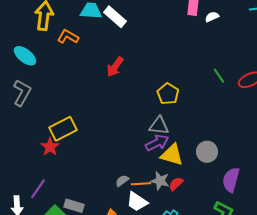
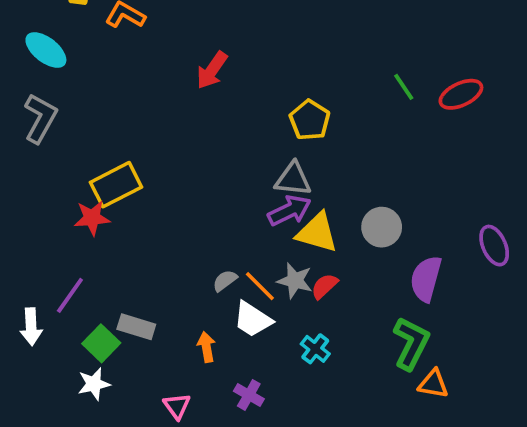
red star: (50, 147) -> (92, 218), turned 30
orange line: (141, 184) -> (260, 286), turned 48

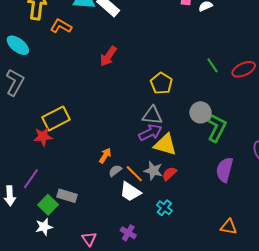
gray circle: (382, 227) -> (200, 112), moved
green L-shape: (411, 343) -> (217, 127), moved
orange arrow: (206, 347) -> (105, 156), moved, turned 42

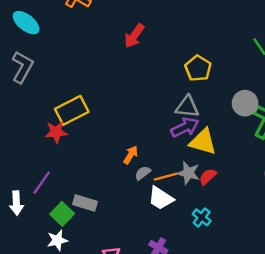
orange line: (134, 174) -> (166, 177), turned -60

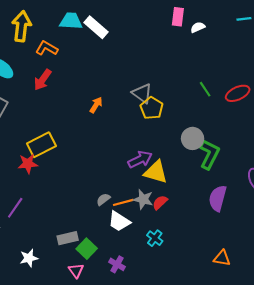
red arrow: (134, 36) -> (43, 80), moved
gray triangle: (187, 107) -> (142, 93), moved, turned 30
orange arrow: (131, 155) -> (96, 105), moved
gray rectangle: (85, 203) -> (68, 238), moved, turned -30
green square: (62, 214) -> (87, 249), moved

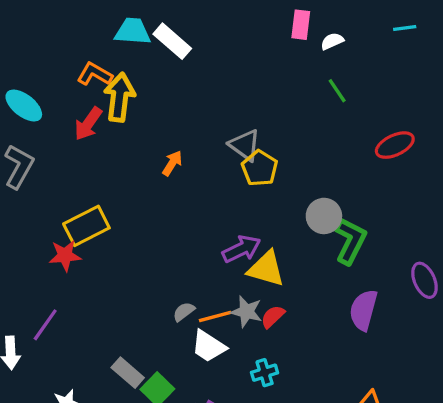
yellow arrow: (22, 26) -> (119, 97), moved
green line: (205, 89) -> (337, 91), moved
gray rectangle: (68, 238) -> (128, 373), turned 54
cyan cross: (155, 238) -> (265, 373), turned 35

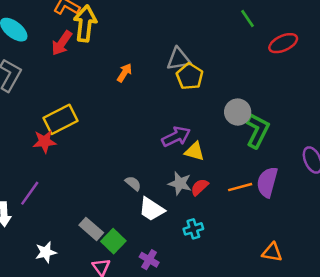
gray triangle: (245, 145) -> (179, 59), turned -45
red ellipse: (395, 145) -> (283, 43), moved
yellow triangle: (266, 269) -> (195, 151), size x0.7
gray semicircle: (184, 312) -> (133, 183), turned 77
orange line: (215, 317) -> (240, 187), moved

